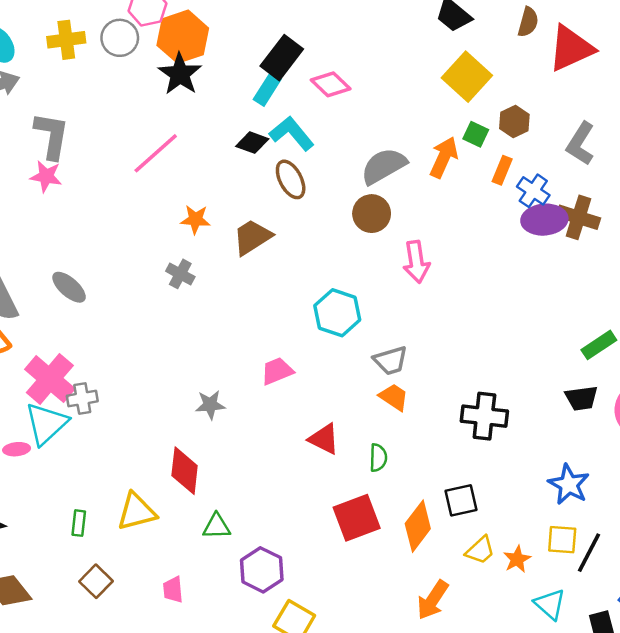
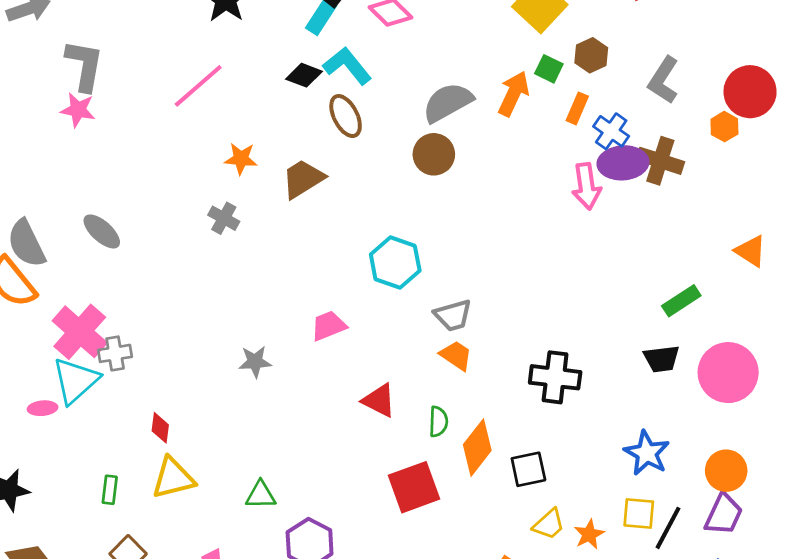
pink arrow: (416, 262) -> (586, 186), moved
red diamond: (185, 471) -> (160, 428), moved, size x0.6
orange diamond: (418, 526) -> (477, 448), moved

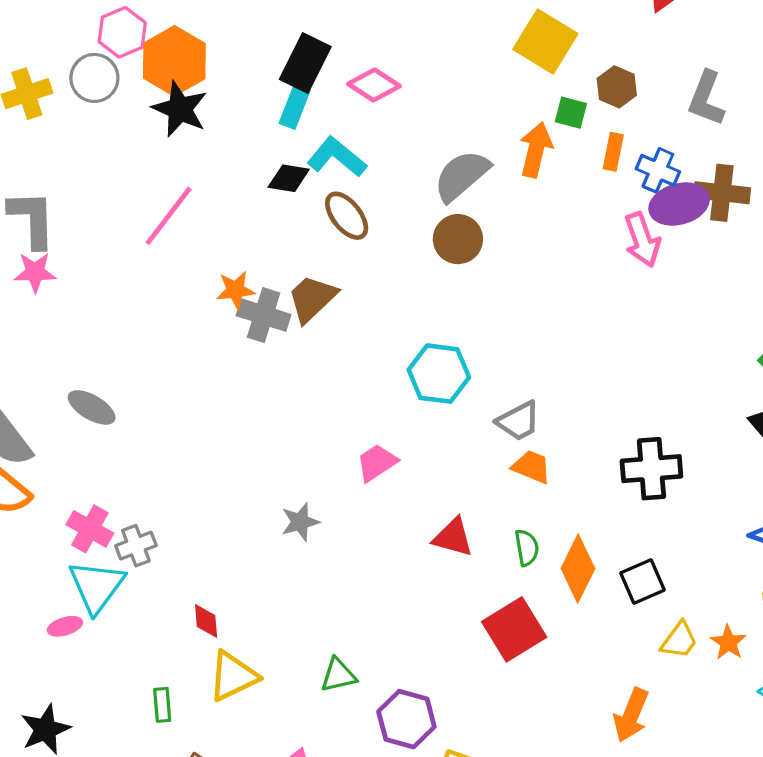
gray cross: (224, 218) -> (264, 315), moved, size x1.4
pink cross: (80, 332) -> (90, 529), size x0.7

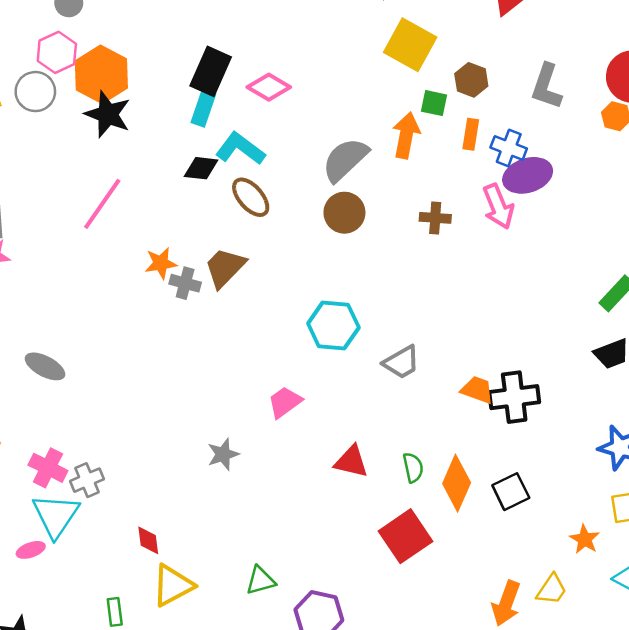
brown cross: (722, 193) -> (435, 218), moved, size x0.7
gray cross: (264, 315) -> (185, 283), size x0.7
orange trapezoid: (532, 467) -> (477, 390), moved
yellow trapezoid: (679, 640) -> (552, 590), moved

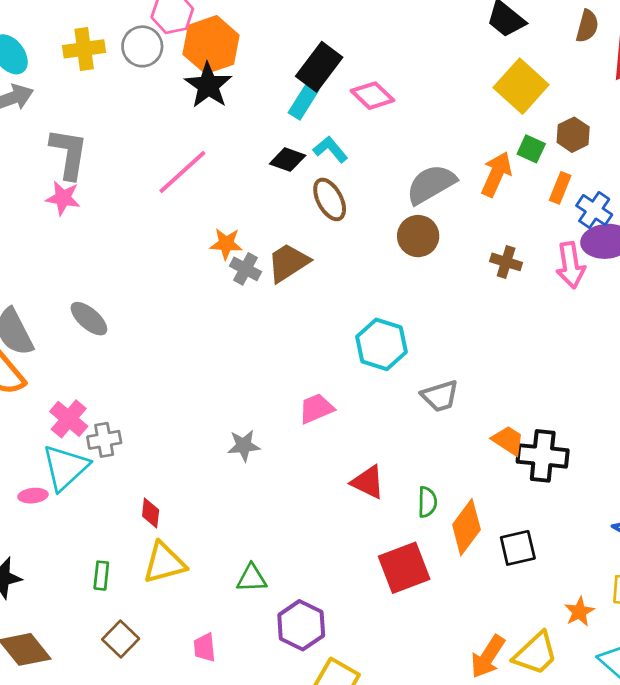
cyan L-shape: (240, 149) -> (330, 149), size x0.7
yellow trapezoid: (552, 590) -> (535, 653), size x1.4

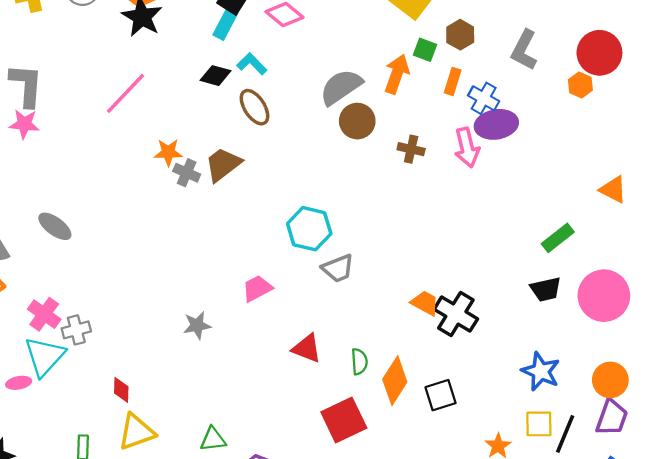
brown circle: (418, 236) -> (357, 121), moved
gray trapezoid: (440, 396) -> (338, 268), moved
black cross: (543, 456) -> (456, 314), turned 30

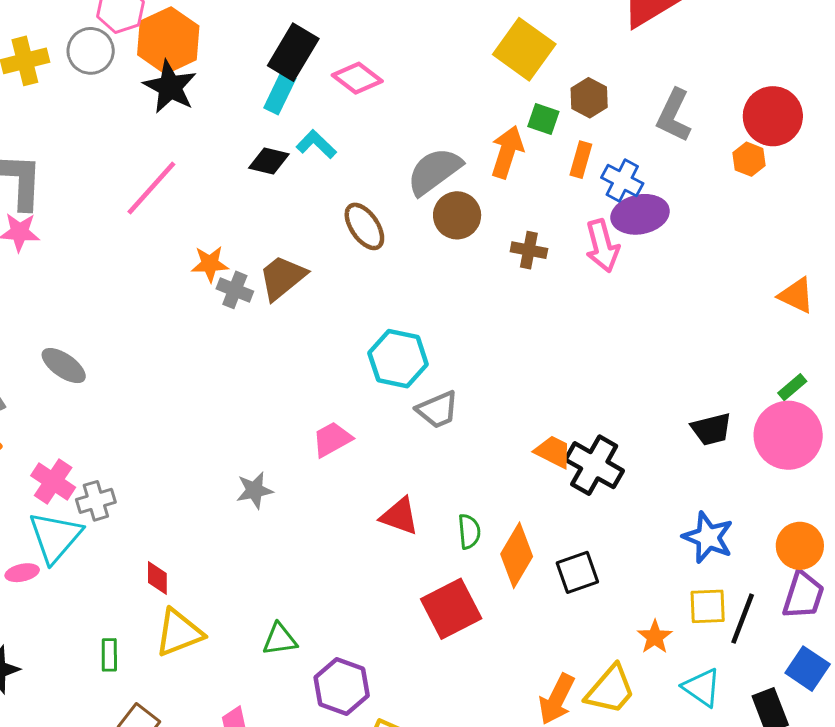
brown ellipse: (254, 107) -> (364, 226), moved
green rectangle: (558, 238) -> (792, 387), moved, size x0.7

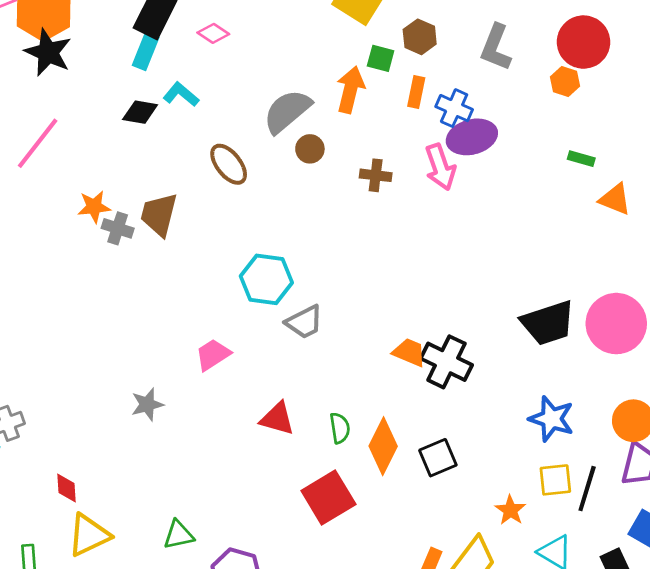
pink diamond: (357, 78) -> (213, 33), size x0.7
brown circle: (457, 215) -> (310, 149), size x0.7
brown trapezoid: (282, 278) -> (159, 215), turned -33
green rectangle: (792, 387) -> (581, 159), moved, turned 60
black trapezoid: (711, 429) -> (548, 323), size x1.5

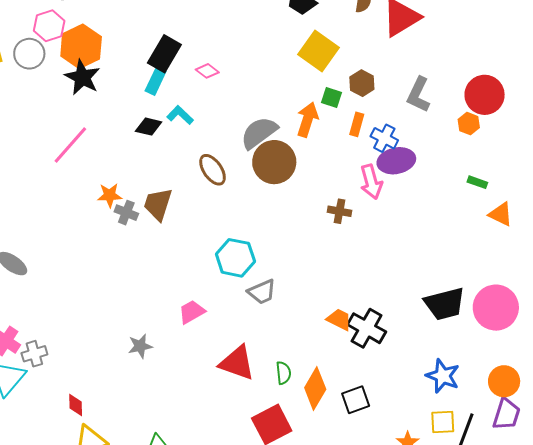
brown circle: (310, 149) -> (274, 162), size x2.0
brown cross: (376, 175) -> (339, 211), moved
red triangle: (277, 419) -> (237, 363), size x1.4

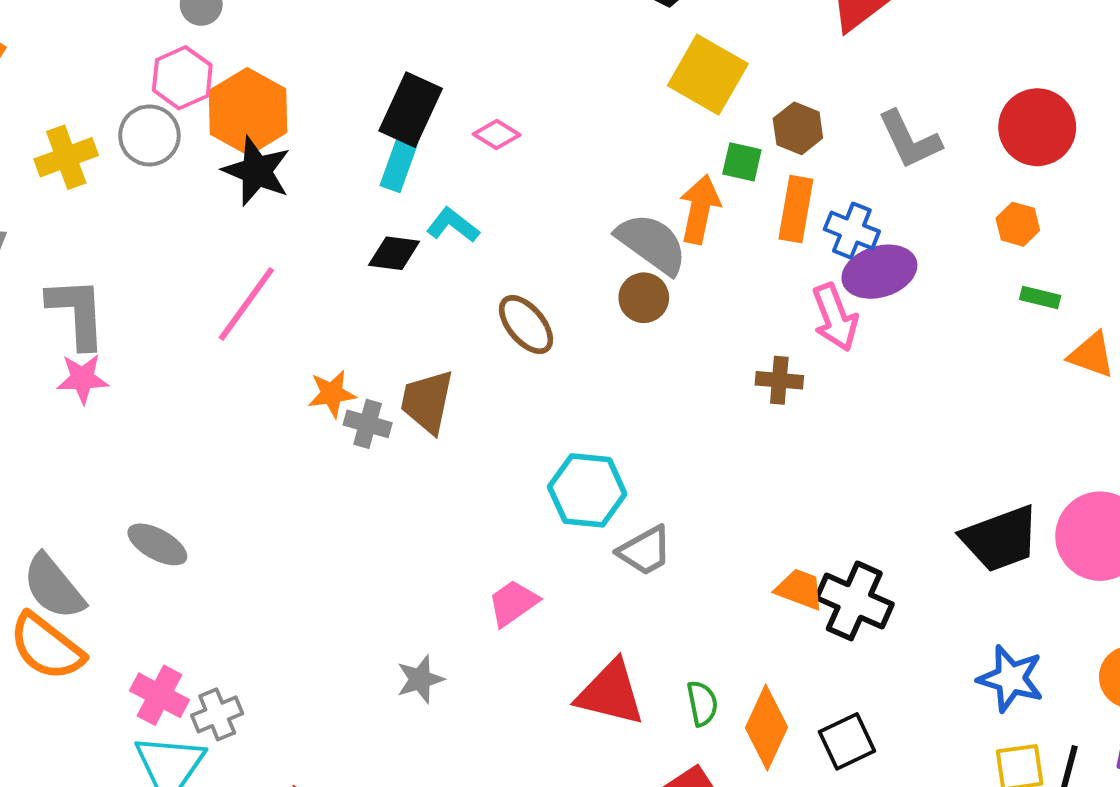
gray L-shape: (418, 95) -> (909, 140), turned -45
orange rectangle: (357, 124) -> (796, 209), size x1.4
orange hexagon: (469, 124) -> (1018, 224), moved
gray semicircle: (259, 133) -> (652, 244), moved, turned 78
brown circle: (274, 162) -> (644, 298), size x0.6

